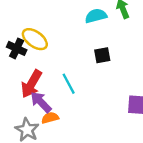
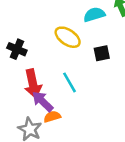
yellow ellipse: (35, 39) -> (68, 37), moved
red arrow: (32, 84) -> (33, 84), turned -40

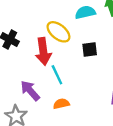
red arrow: (33, 84) -> (43, 51), moved
orange semicircle: (52, 117) -> (61, 104), moved

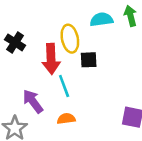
yellow ellipse: (58, 32) -> (70, 39), turned 35
black square: (90, 49) -> (89, 60), moved

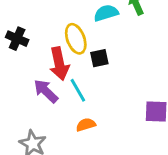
black cross: (15, 42) -> (17, 39), moved
purple arrow: (33, 101) -> (46, 91), moved

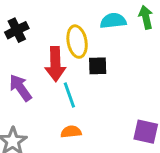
black cross: (17, 39) -> (17, 30), turned 30
purple arrow: (46, 91) -> (20, 88), moved

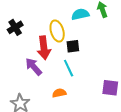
purple arrow: (20, 88) -> (34, 67), moved
cyan line: (69, 95) -> (69, 68), moved

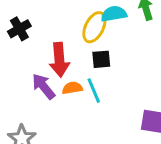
yellow ellipse: (57, 31) -> (94, 27), moved, turned 40
orange semicircle: (59, 93) -> (72, 88), moved

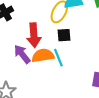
orange semicircle: (72, 88) -> (43, 56), size x1.5

